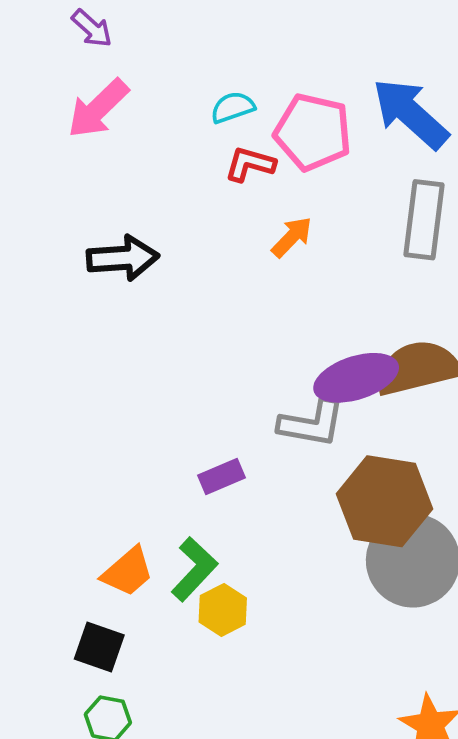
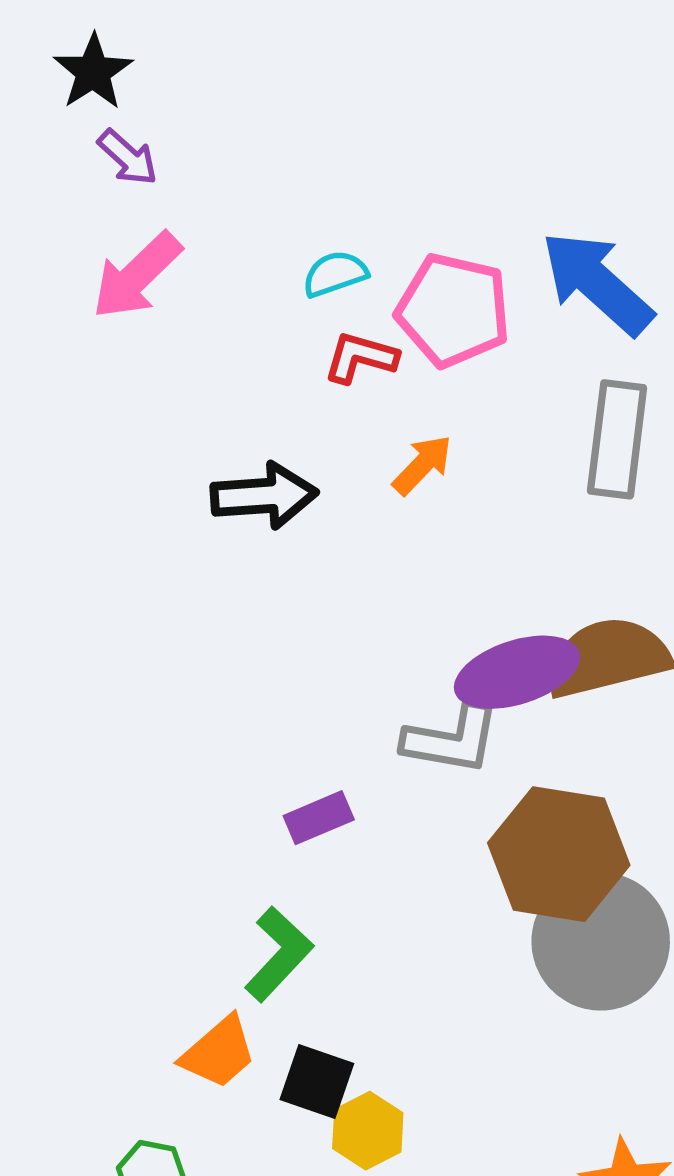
black arrow: (123, 258) -> (264, 496), moved
orange trapezoid: (128, 572) -> (219, 1052), moved
yellow hexagon: (223, 610) -> (368, 1131), moved
black square: (99, 647) -> (317, 1081), moved

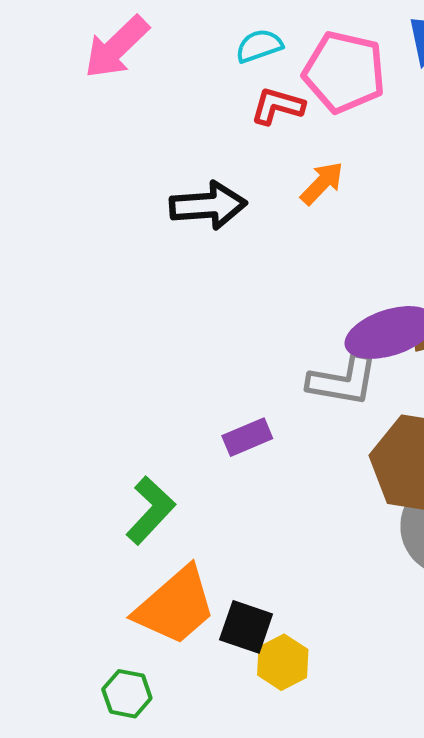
green L-shape: (279, 954) -> (151, 510), moved
orange trapezoid: (219, 1052) -> (175, 606), size x1.5

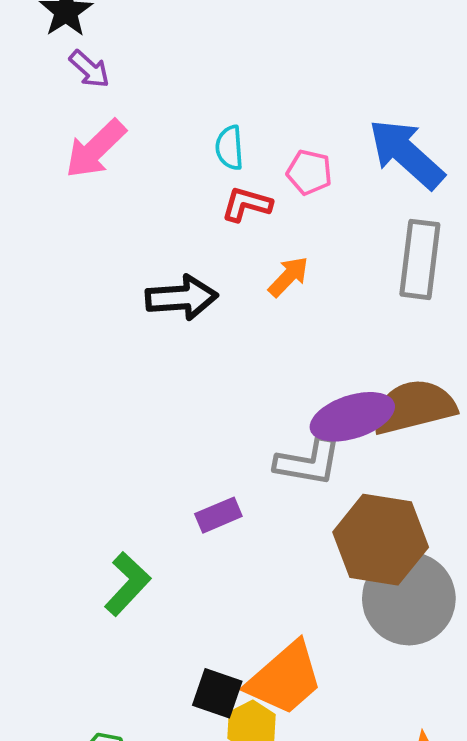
cyan semicircle: (259, 46) -> (229, 148), turned -75
pink pentagon: (344, 72) -> (309, 172), size x0.6
orange trapezoid: (175, 606) -> (285, 678), moved

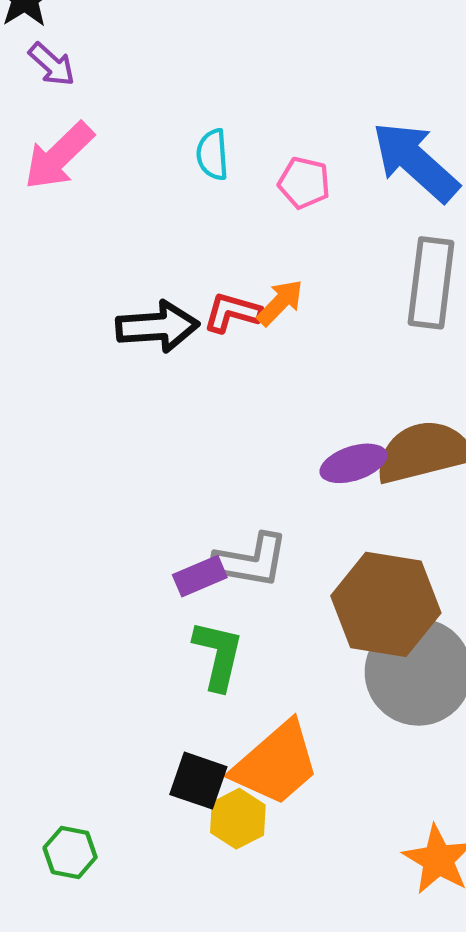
red L-shape: (247, 204) -> (232, 312), moved
purple ellipse: (352, 417) -> (353, 463), size x0.7
gray L-shape: (308, 462) -> (251, 561), moved
green L-shape: (127, 584) -> (218, 655), moved, turned -30

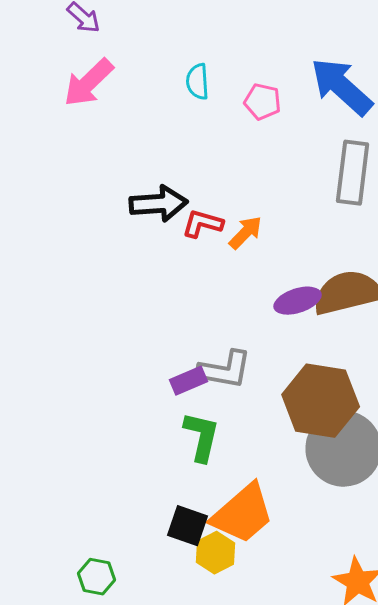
orange arrow: (280, 303) -> (246, 233), moved
red L-shape: (232, 312) -> (203, 224), moved

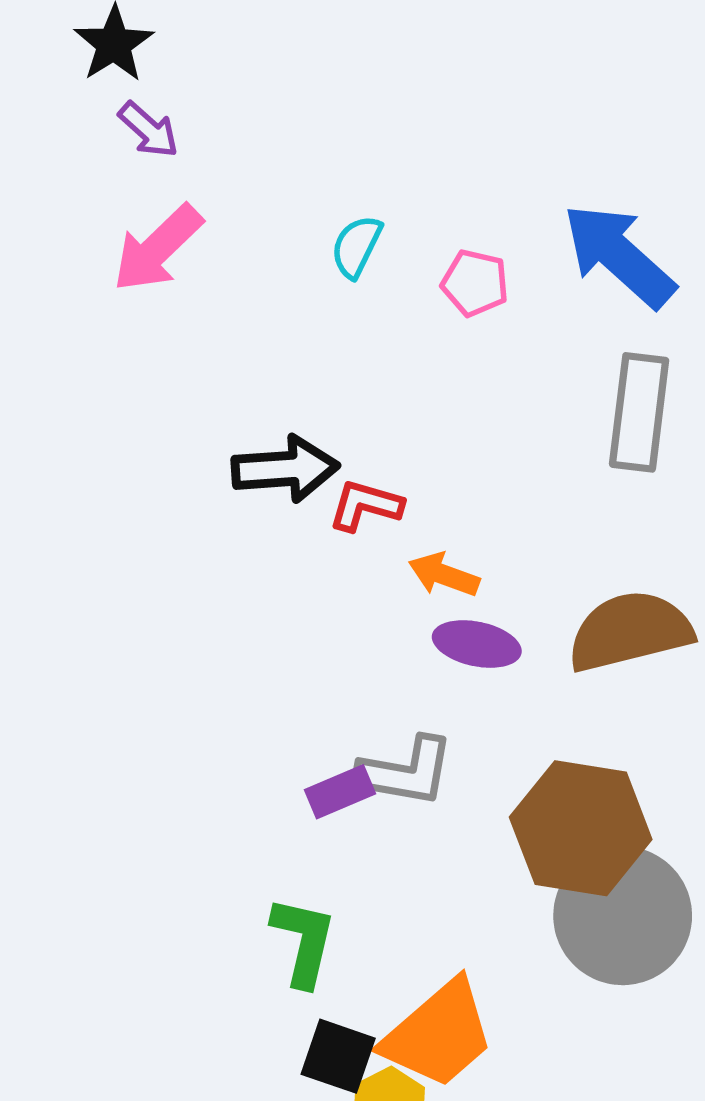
cyan semicircle: (198, 82) -> (356, 246), turned 30
orange arrow: (246, 233) -> (444, 575), moved, turned -114
purple ellipse: (298, 301) -> (477, 644), moved, turned 30
green L-shape: (202, 437) -> (303, 941), moved

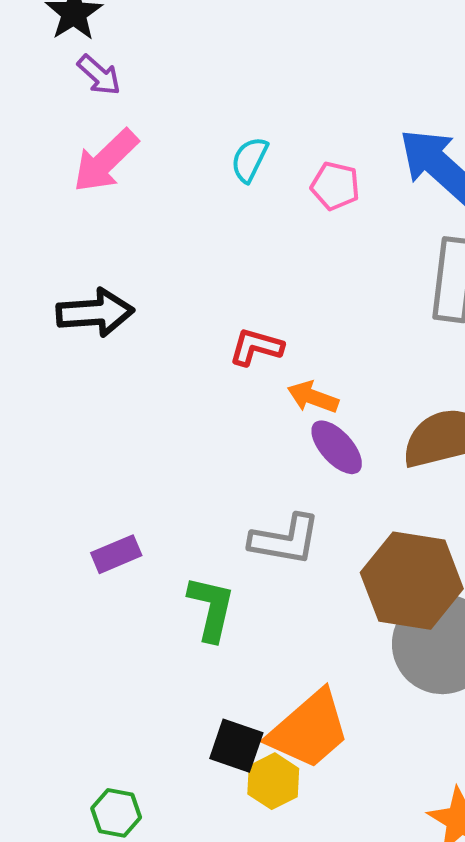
black arrow: (285, 469) -> (95, 313), moved
purple ellipse: (477, 644) -> (337, 447), turned 36
purple rectangle: (340, 792) -> (116, 554), moved
green L-shape: (303, 941) -> (211, 608), moved

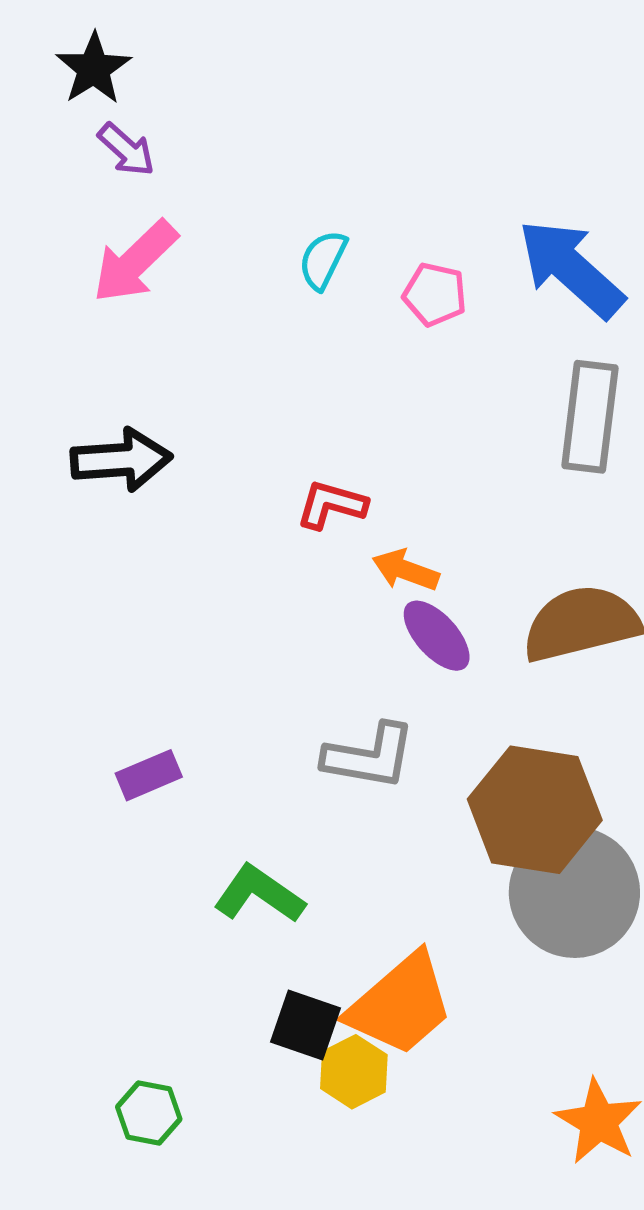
green L-shape: (211, 608) -> (259, 894), moved, turned -68

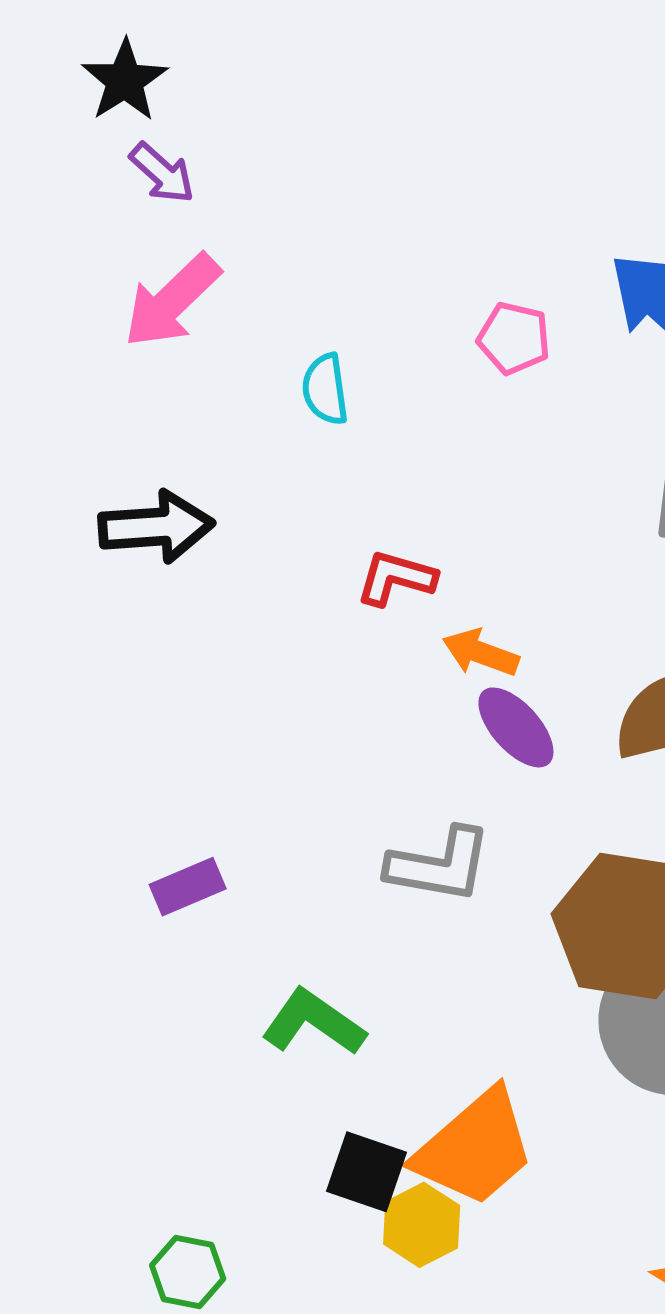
cyan semicircle: (323, 260) -> (325, 389), moved, turned -34

